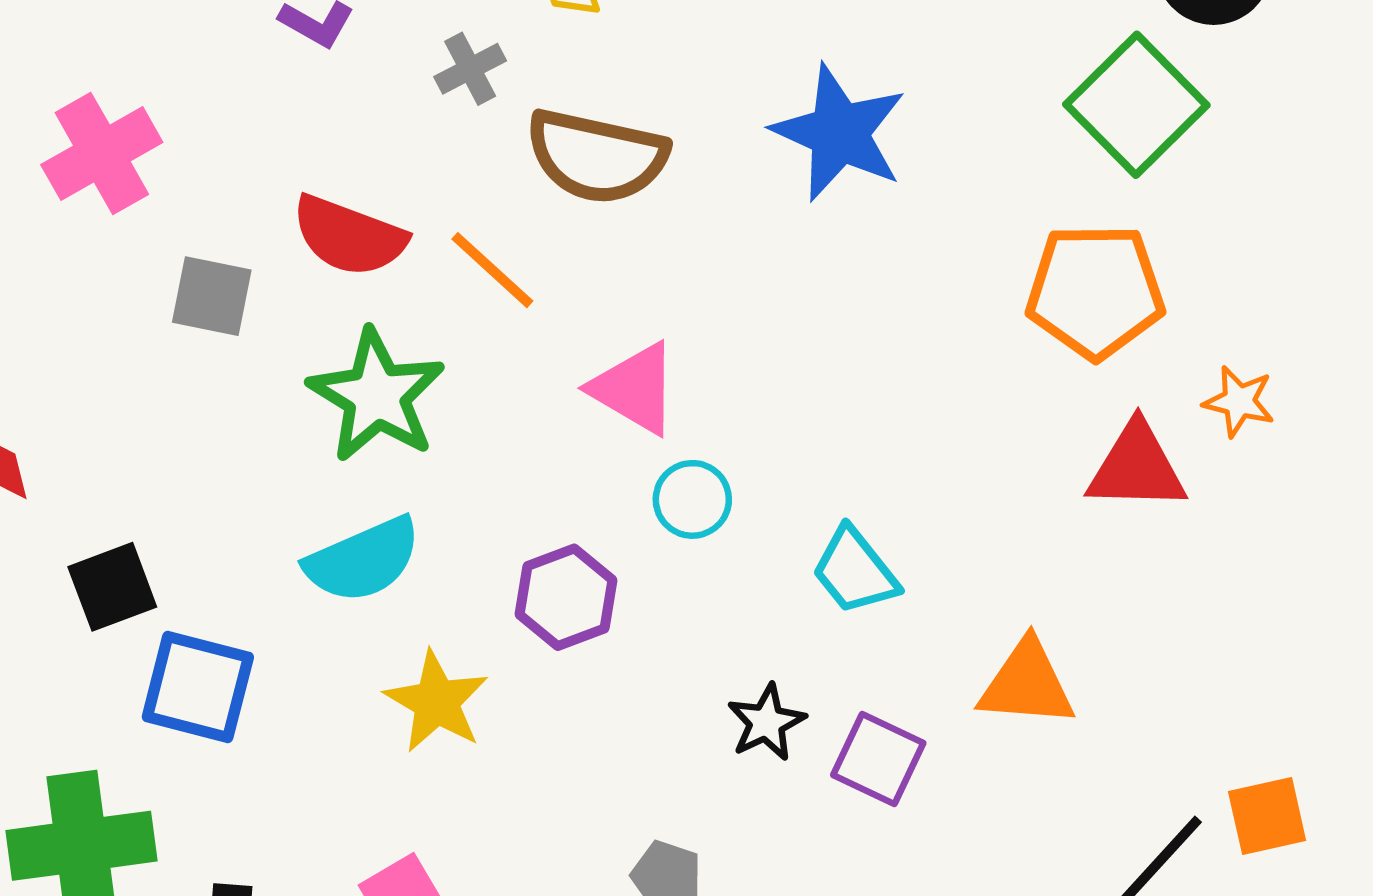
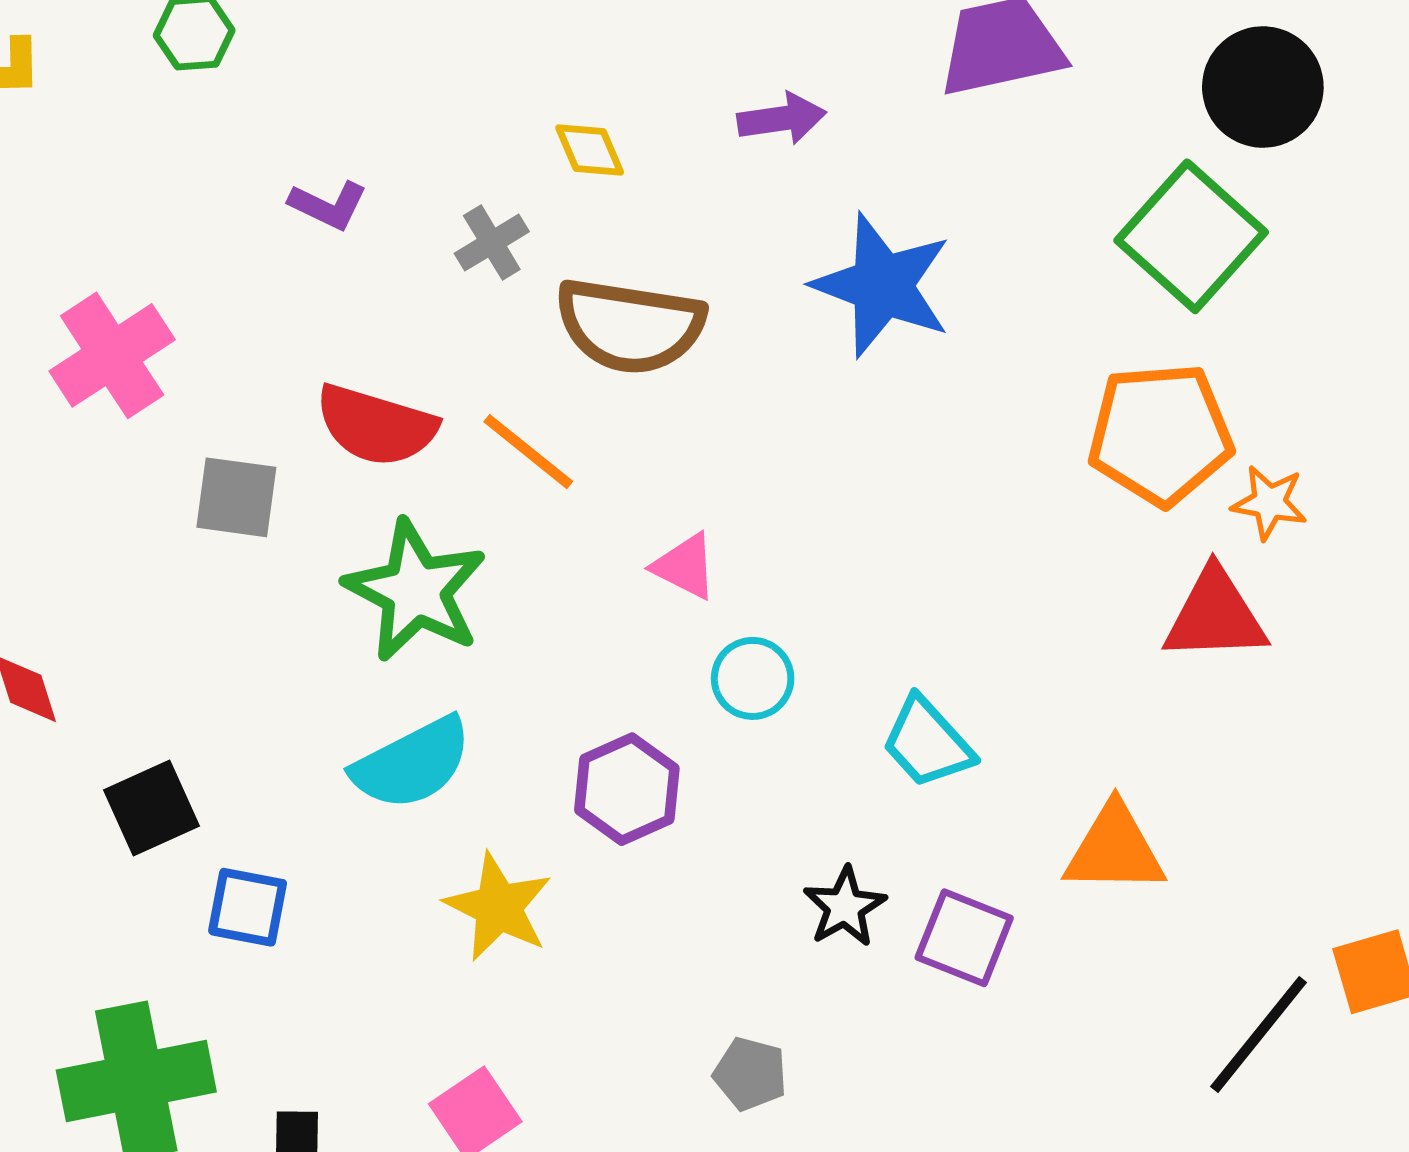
pink triangle: (635, 388) -> (685, 566), size x0.7
orange star: (1239, 401) -> (1269, 503), moved
blue square: (198, 687) -> (248, 907), size x0.7

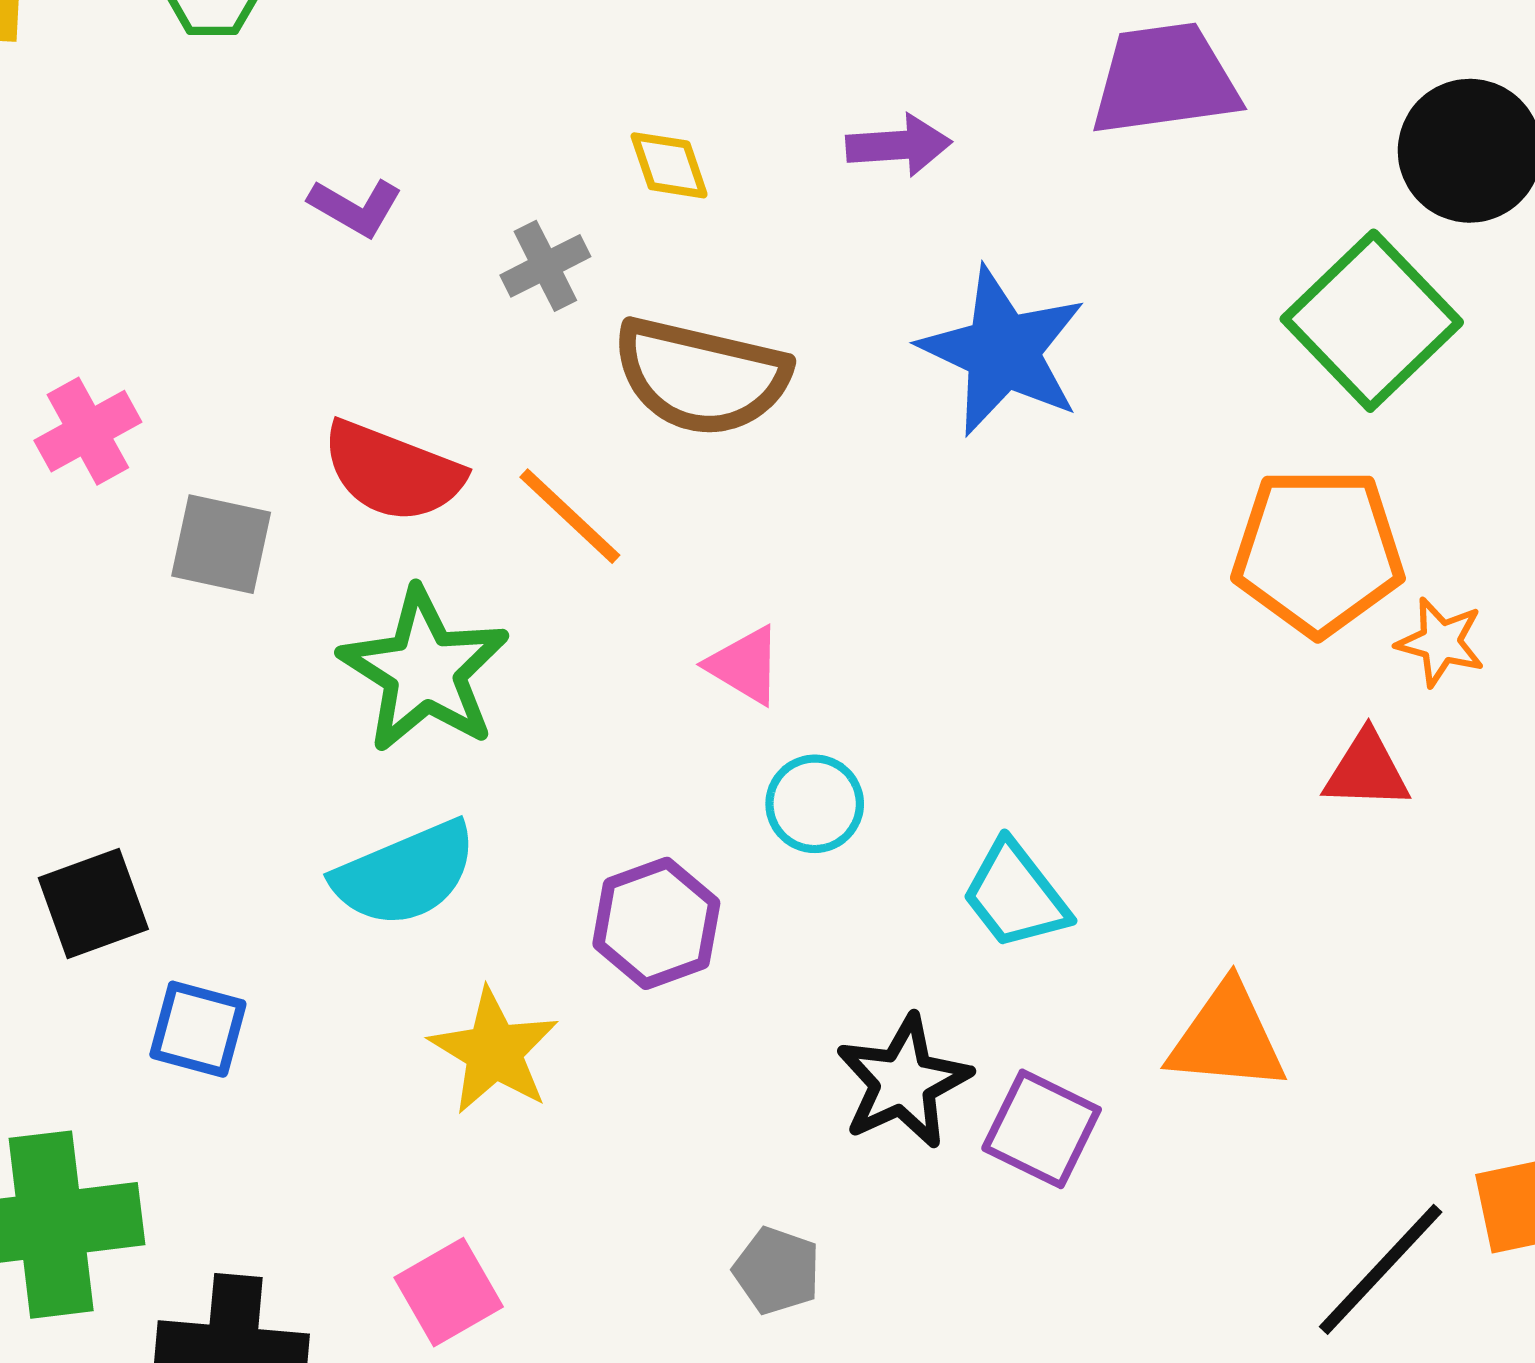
pink cross: (112, 355) -> (88, 431), moved, size x0.7
red triangle: (1215, 615) -> (1367, 771), size x0.7
black star: (845, 907) -> (903, 1082), size x1.4

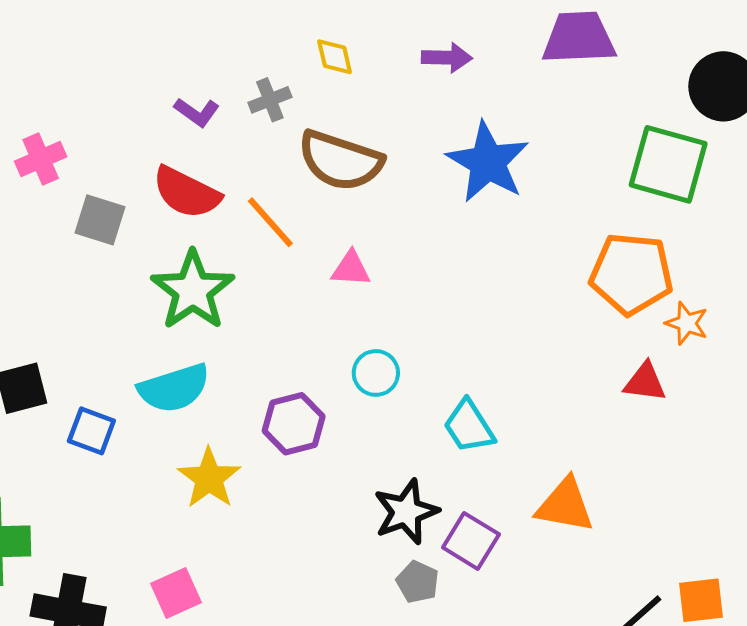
purple L-shape: (356, 207) -> (197, 112), moved
green square: (1372, 321) -> (668, 164), turned -36
pink triangle: (745, 665) -> (351, 269), moved, turned -33
blue square: (198, 1029) -> (91, 431), moved
gray pentagon: (777, 1271) -> (418, 582), moved

